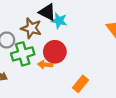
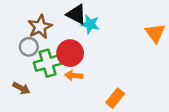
brown star: (31, 28) -> (40, 27), moved, turned 30
red circle: (55, 52) -> (70, 53), moved

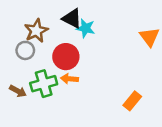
green cross: (48, 63) -> (44, 84), moved
orange rectangle: (115, 98) -> (132, 101), moved

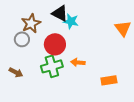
orange arrow: (70, 79) -> (78, 62), moved
green cross: (44, 84) -> (52, 66), moved
orange rectangle: (132, 101) -> (109, 80), turned 42

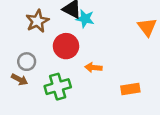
gray circle: (22, 39) -> (27, 62), moved
green cross: (52, 66) -> (58, 87), moved

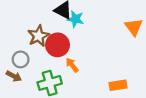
brown star: (37, 21) -> (38, 36), moved
orange arrow: (93, 68) -> (72, 65), moved, turned 48

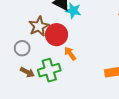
brown arrow: (14, 76) -> (27, 72), moved

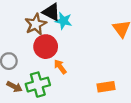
brown star: (39, 26) -> (36, 24), moved

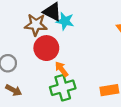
brown star: (36, 24) -> (36, 25), turned 30
green cross: (38, 85) -> (63, 88), moved

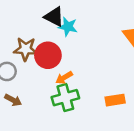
brown star: (36, 25) -> (26, 49), moved
orange arrow: (62, 69) -> (64, 78), turned -84

